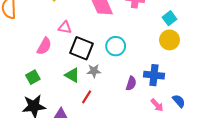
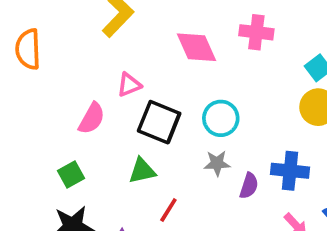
pink triangle: (65, 27) -> (129, 85), turned -32
gray star: (94, 71) -> (217, 163), moved
green triangle: (72, 75) -> (142, 171), turned -42

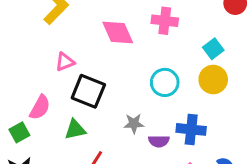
pink semicircle: (92, 118) -> (40, 107), moved
cyan circle: (221, 118) -> (165, 82), moved
purple semicircle: (249, 186) -> (159, 141), turned 72

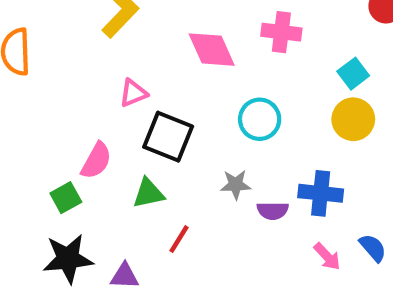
cyan circle: (165, 82) -> (260, 119), moved

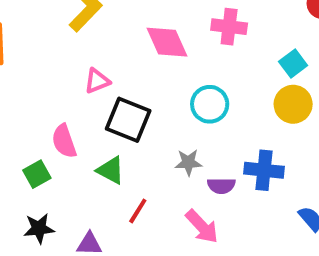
pink semicircle: (96, 161) -> (64, 141), turned 132
green triangle: (149, 193) -> (111, 170), turned 40
pink arrow: (327, 256) -> (202, 227), moved, size x1.4
black star: (68, 259) -> (39, 228), size x0.7

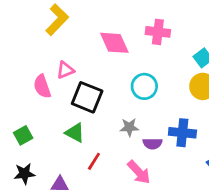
pink semicircle: (64, 141) -> (42, 86), moved

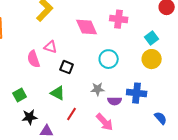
pink triangle: (65, 70) -> (51, 47), turned 40
black square: (87, 97) -> (67, 67), size x0.6
black star: (24, 174) -> (30, 117), moved

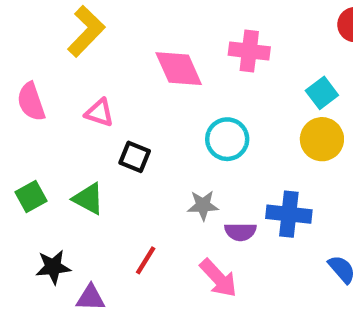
pink semicircle: (34, 59) -> (31, 102), moved
green triangle: (58, 93) -> (88, 199), moved
green square: (20, 95) -> (31, 196), moved

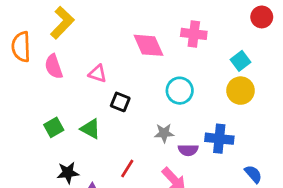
yellow L-shape: (86, 31) -> (62, 23), moved

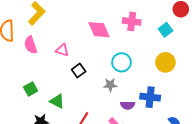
cyan square: (241, 61) -> (165, 30), moved
black square: (120, 102) -> (79, 71), turned 32
green triangle: (90, 129) -> (57, 101), moved
gray star: (164, 133) -> (110, 85), moved

